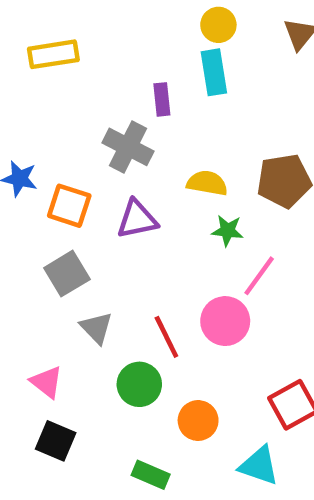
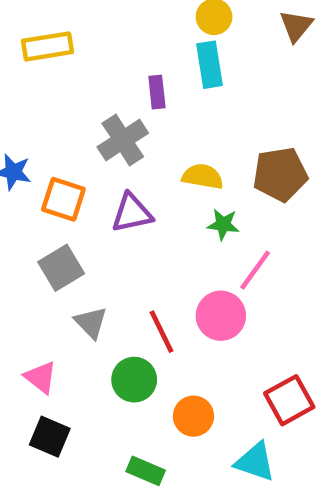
gray cross: (128, 147) -> (123, 140), turned 30

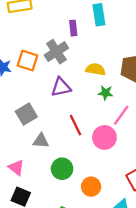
orange square: (63, 199) -> (27, 60), moved
gray triangle: (91, 323) -> (41, 141), turned -42
red line: (162, 332) -> (75, 125), moved

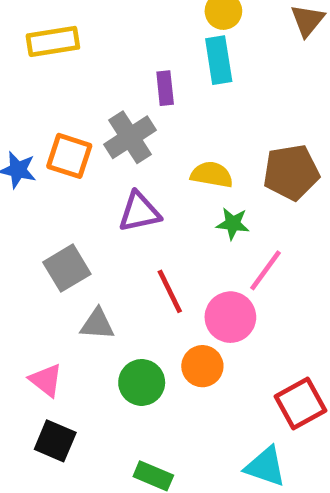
orange circle: (91, 187) -> (202, 366), moved

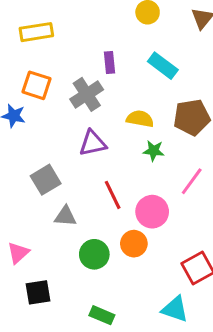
cyan rectangle: (219, 60) -> (163, 66), moved, turned -44
orange square: (69, 156) -> (36, 85), moved
pink line: (265, 270) -> (192, 181), moved
pink triangle: (46, 380) -> (18, 253), moved, turned 40
black square: (55, 441) -> (38, 292), turned -32

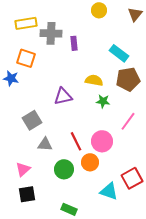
cyan rectangle: (163, 66) -> (119, 53), moved
gray cross: (87, 94) -> (51, 33), moved, turned 35
red line: (113, 195) -> (76, 141), moved
pink triangle: (18, 253) -> (23, 169), moved
cyan triangle: (175, 309) -> (109, 191), moved

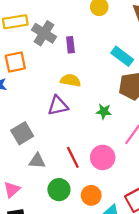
gray cross: (51, 33) -> (44, 33), turned 30
orange square: (26, 58) -> (15, 62), turned -30
yellow semicircle: (94, 80) -> (70, 80), moved
orange circle: (90, 162) -> (91, 195), moved

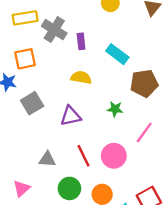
cyan rectangle: (122, 56) -> (117, 54), moved
purple triangle: (58, 106) -> (71, 116), moved
gray square: (22, 133) -> (32, 103), moved

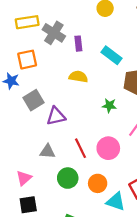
purple triangle: (71, 116) -> (56, 116), moved

